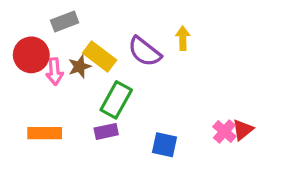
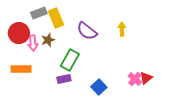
yellow arrow: (183, 38) -> (122, 29), moved
yellow rectangle: (100, 57) -> (56, 18), moved, turned 30
orange rectangle: (45, 133) -> (21, 69), moved
blue square: (164, 145) -> (99, 87), turned 35

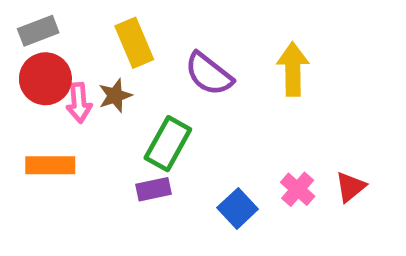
gray rectangle: (39, 13) -> (38, 31), moved
yellow arrow: (122, 29) -> (293, 69), size x1.5
pink cross: (135, 79) -> (298, 189), moved

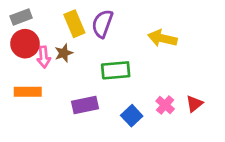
yellow arrow: (293, 69) -> (162, 38), turned -76
purple semicircle: (209, 74) -> (102, 24), moved, turned 72
green rectangle: (168, 144) -> (116, 70), moved, turned 56
purple rectangle: (154, 189) -> (85, 105), size x1.4

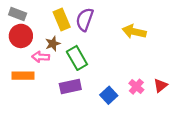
gray rectangle: (21, 17) -> (18, 14), turned 42
pink arrow: (44, 57) -> (41, 57), moved, turned 98
green rectangle: (116, 70) -> (77, 58), moved, turned 65

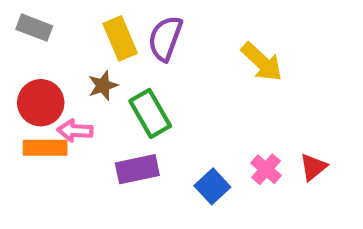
yellow arrow: (134, 32) -> (262, 62), turned -150
red circle: (21, 36) -> (41, 103), moved
pink arrow: (41, 57) -> (75, 131), moved

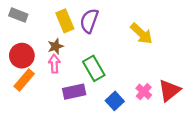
green rectangle: (150, 113) -> (94, 68), moved
pink arrow: (75, 131) -> (54, 64), moved, turned 84
orange rectangle: (45, 148) -> (24, 80), turned -50
red triangle: (313, 167) -> (169, 90), size x1.5

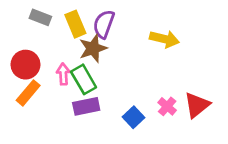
gray rectangle: (18, 15) -> (40, 17), moved
yellow arrow: (141, 34) -> (164, 39), turned -30
brown star: (56, 46) -> (93, 48), moved, size x1.5
green rectangle: (94, 68) -> (84, 79), moved

